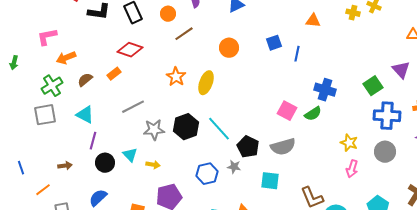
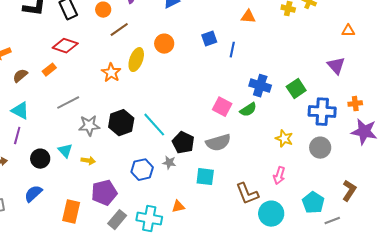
yellow ellipse: (206, 83) -> (136, 60), moved
green square: (373, 86) -> (296, 89), moved
purple line: (93, 141) -> (17, 136), moved
pink arrow: (352, 169) -> (279, 176), moved

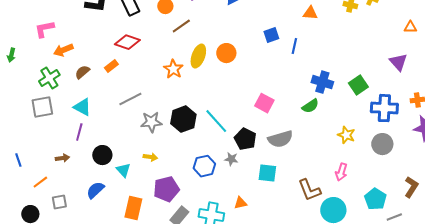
orange circle: (164, 44) -> (226, 53), moved
pink square: (222, 107) -> (264, 103), moved
cyan triangle: (65, 151) -> (123, 170), moved

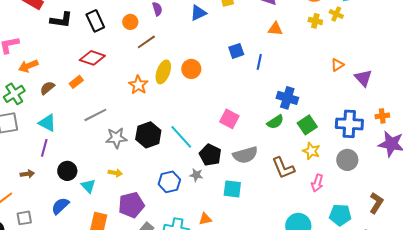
orange triangle: (410, 27) -> (337, 65), moved, turned -32
green square: (358, 85) -> (307, 125), moved
pink arrow: (341, 172) -> (317, 183), moved
brown L-shape: (309, 190) -> (283, 168), moved
cyan pentagon: (375, 199) -> (340, 215), turned -30

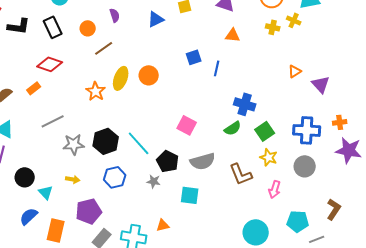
blue hexagon: (169, 182) -> (115, 177), moved
blue semicircle: (60, 206) -> (29, 216), moved

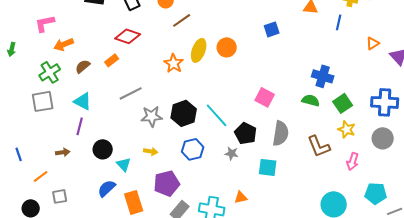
blue line: (217, 68) -> (339, 22), moved
green semicircle: (233, 128) -> (311, 100), turned -132
gray semicircle: (203, 161) -> (281, 133), turned -65
orange rectangle: (56, 230) -> (134, 202), turned -30

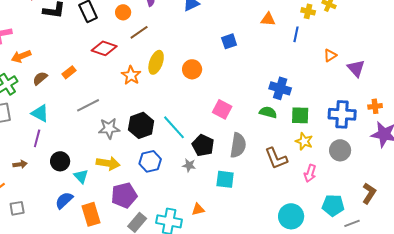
red diamond: (128, 36) -> (104, 48), moved
orange circle: (227, 47) -> (192, 69), moved
green square: (343, 103) -> (300, 115), turned 36
yellow arrow: (151, 151) -> (108, 163), size x1.6

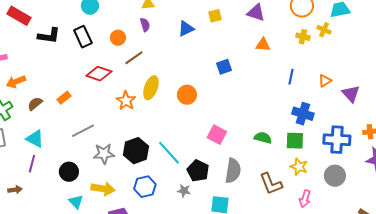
blue line: (296, 34) -> (291, 77), moved
blue cross: (280, 88) -> (303, 114), moved
black circle: (60, 161) -> (69, 172), moved

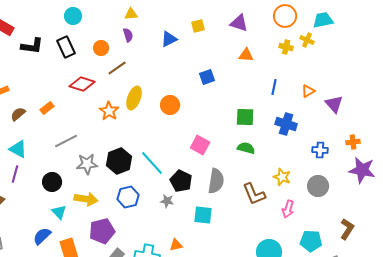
blue cross: (337, 140) -> (320, 150), size x0.6
green square: (295, 141) -> (245, 117), moved

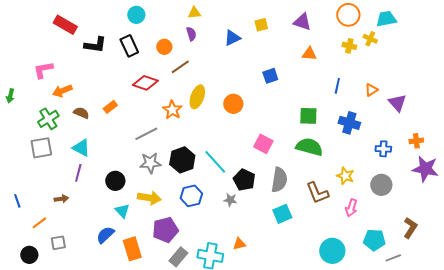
brown semicircle: (18, 114) -> (81, 113), turned 63
gray line: (66, 141) -> (146, 134), moved
green semicircle: (246, 148) -> (309, 147), size x1.5
cyan square: (203, 215) -> (282, 214), moved, turned -30

